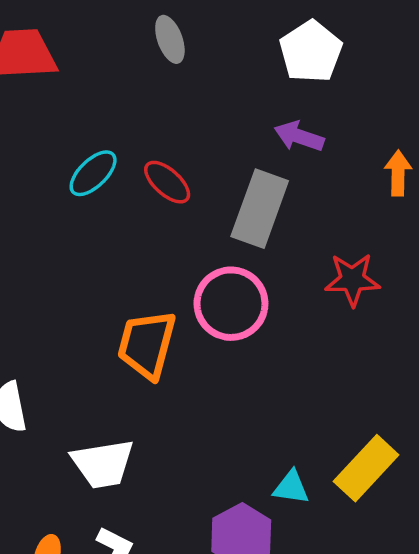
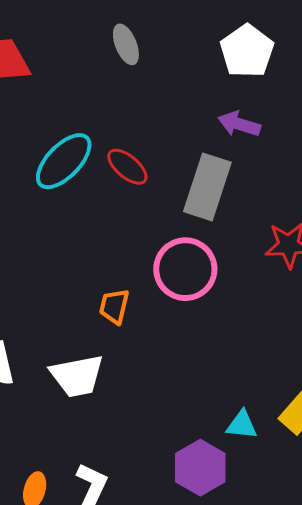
cyan ellipse: (93, 173) -> (64, 161), size x1.4
orange trapezoid: (147, 344) -> (114, 306), size x0.6
white trapezoid: (103, 464) -> (77, 376), moved

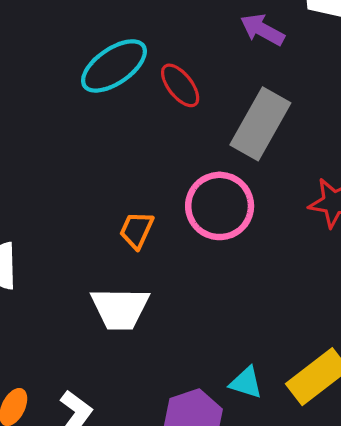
purple arrow: (239, 124) -> (262, 30), moved
white trapezoid: (77, 376) -> (120, 309), moved

